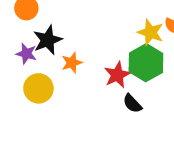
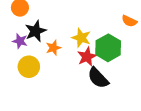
yellow star: (150, 32) -> (81, 38), moved
black semicircle: (132, 104) -> (98, 78), size x1.5

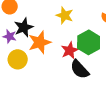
yellow star: (81, 38) -> (65, 15), moved
orange star: (53, 48) -> (40, 42), size x1.6

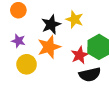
black star: (24, 27) -> (51, 24), moved
black semicircle: (80, 69) -> (90, 75), turned -60

